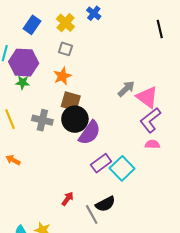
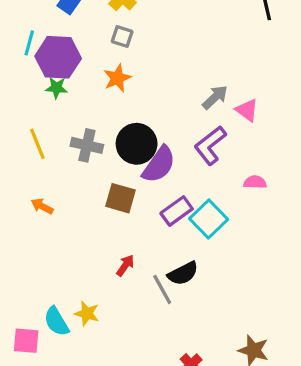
pink triangle: (147, 97) -> (247, 110), size x0.7
brown square: (71, 101) -> (121, 198), moved
purple L-shape: (150, 120) -> (210, 145), moved

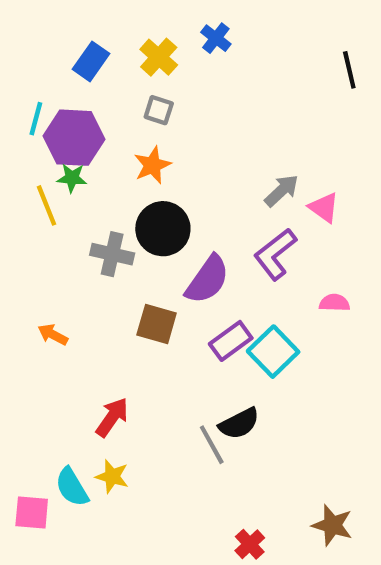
yellow line: (37, 144) -> (46, 205), moved
black circle: (137, 144) -> (163, 229), moved
red arrow: (125, 265) -> (112, 417), moved, size x1.4

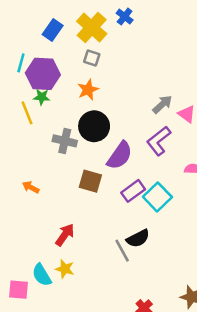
yellow cross: (159, 57) -> (92, 28), size x1.4

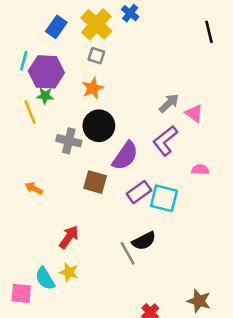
cyan square: (157, 197) -> (164, 198), turned -32

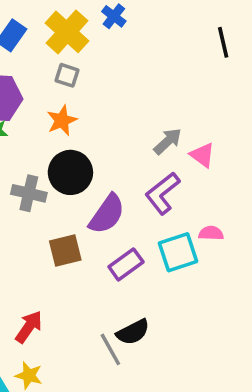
brown square: (95, 182) -> (65, 251), turned -30
cyan square: (164, 198) -> (178, 252), moved, turned -32

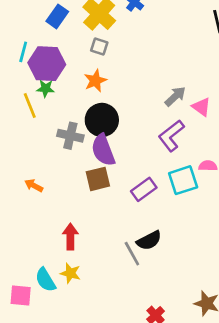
purple semicircle: (107, 214) -> (103, 150), moved, turned 124
red arrow: (29, 327) -> (70, 237), turned -35

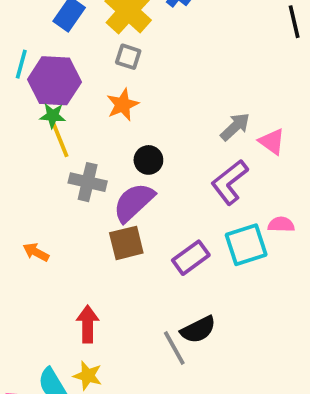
yellow line: (30, 106) -> (60, 140), moved
black circle: (102, 120) -> (148, 160), moved, size x0.6
purple semicircle: (103, 150) -> (134, 202), turned 68

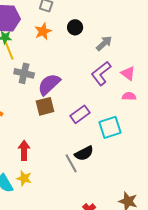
pink triangle: (272, 142) -> (128, 73), moved
black circle: (148, 160) -> (75, 27), moved
cyan square: (246, 245) -> (110, 127), moved

